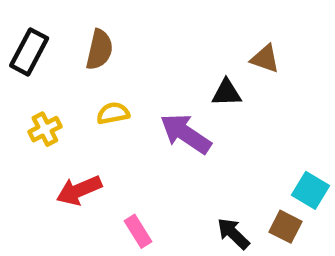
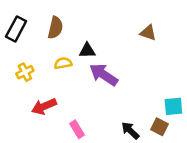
black triangle: (227, 93) -> (87, 51), moved
cyan square: (310, 190) -> (173, 106), turned -36

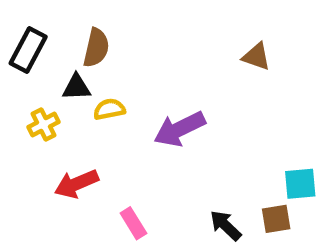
black triangle: (87, 51) -> (76, 87), moved
purple arrow: (104, 75) -> (180, 129), turned -60
brown square: (160, 127) -> (276, 219), turned -36

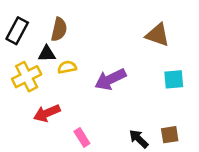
brown triangle: (256, 57) -> (158, 35), size x1.4
yellow cross: (44, 125) -> (27, 77), size x1.5
cyan square: (300, 184) -> (174, 79), moved

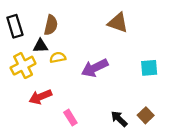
black rectangle: (17, 31) -> (15, 26), turned -45
brown triangle: (158, 35) -> (118, 23), moved
brown square: (170, 135) -> (146, 115), turned -35

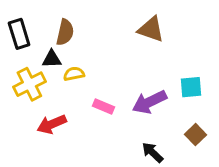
purple arrow: (95, 68) -> (150, 102), moved
brown square: (146, 115) -> (195, 135), moved
pink rectangle: (70, 118) -> (104, 106), moved, turned -35

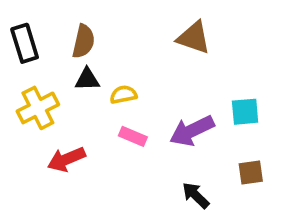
black triangle: (52, 59) -> (87, 79), moved
yellow semicircle: (74, 74) -> (123, 95), moved
brown square: (195, 135) -> (251, 173), turned 36

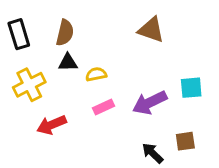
pink rectangle: (133, 136) -> (104, 107), turned -48
brown square: (251, 173) -> (185, 141), moved

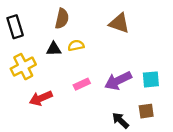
brown semicircle: (65, 33) -> (62, 19), moved
yellow semicircle: (96, 74) -> (76, 45), moved
cyan square: (191, 88) -> (151, 79), moved

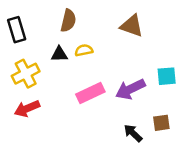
cyan square: (151, 79) -> (167, 76), moved
pink rectangle: (82, 84) -> (90, 93), size x1.5
red arrow: (41, 98) -> (27, 109), moved

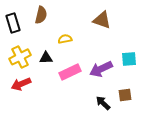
brown semicircle: (68, 21) -> (41, 15), moved
black triangle: (59, 54) -> (46, 58), moved

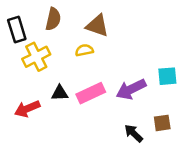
brown triangle: (102, 20) -> (97, 26), moved
yellow cross: (20, 57) -> (36, 57), moved
black triangle: (46, 58) -> (60, 93), moved

